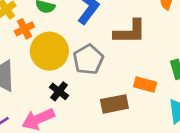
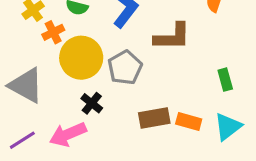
orange rectangle: (145, 85) -> (189, 122), moved

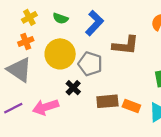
orange cross: (53, 32) -> (26, 41), moved
gray pentagon: (125, 68) -> (90, 64), turned -30
black cross: (92, 103) -> (73, 88), moved

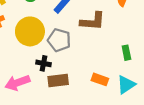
black cross: (73, 88) -> (43, 63), turned -32
brown rectangle: (107, 101) -> (58, 81), moved

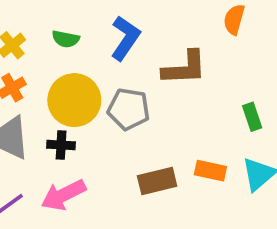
black cross: (43, 63) -> (61, 145), moved
brown rectangle: (58, 81) -> (157, 181), moved

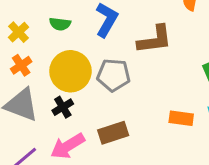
black cross: (61, 145) -> (63, 107), turned -30
brown rectangle: (157, 181) -> (113, 133), moved

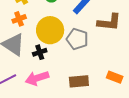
brown rectangle: (113, 133) -> (79, 81), moved

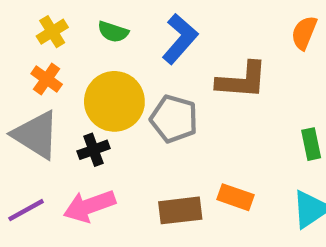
orange cross: (19, 19) -> (47, 79), turned -32
orange rectangle: (115, 77) -> (236, 197), moved

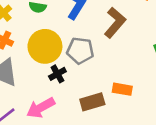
brown L-shape: (242, 80) -> (115, 23), turned -44
black cross: (93, 150) -> (57, 74), moved

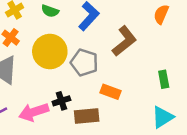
black cross: (57, 74) -> (61, 101), moved
orange rectangle: (122, 89) -> (111, 92), moved

